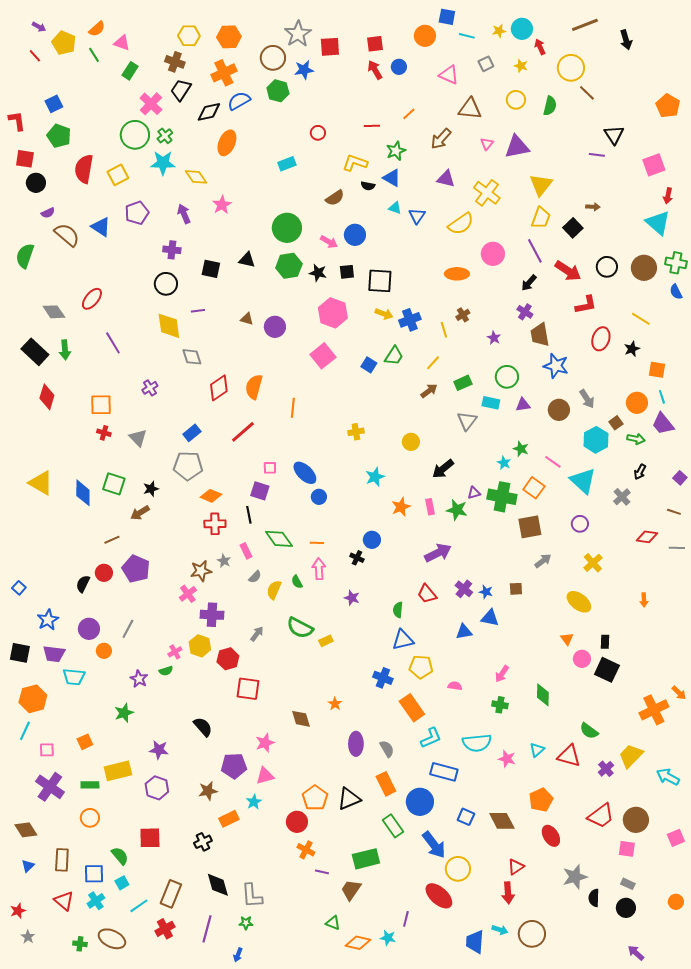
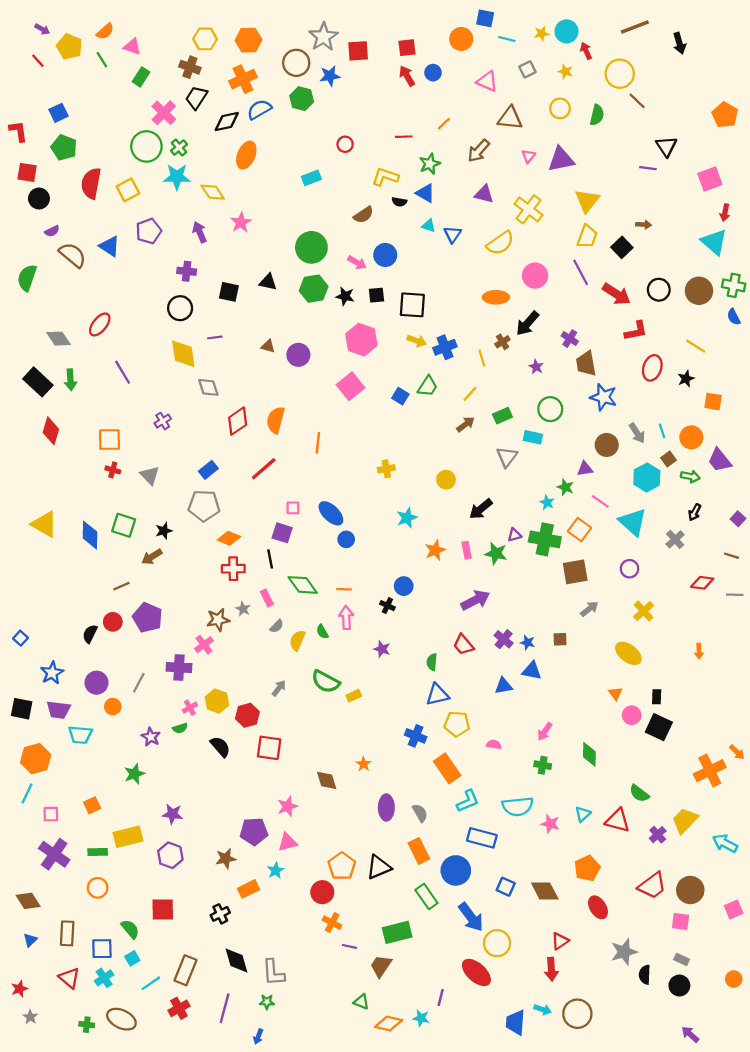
black arrow: (529, 283) -> (527, 323), moved, size x1.4
cyan line: (662, 397) -> (662, 431), moved
purple triangle: (523, 405) -> (585, 469), moved
purple cross: (212, 615) -> (179, 667), moved
black semicircle: (203, 727) -> (220, 747), moved

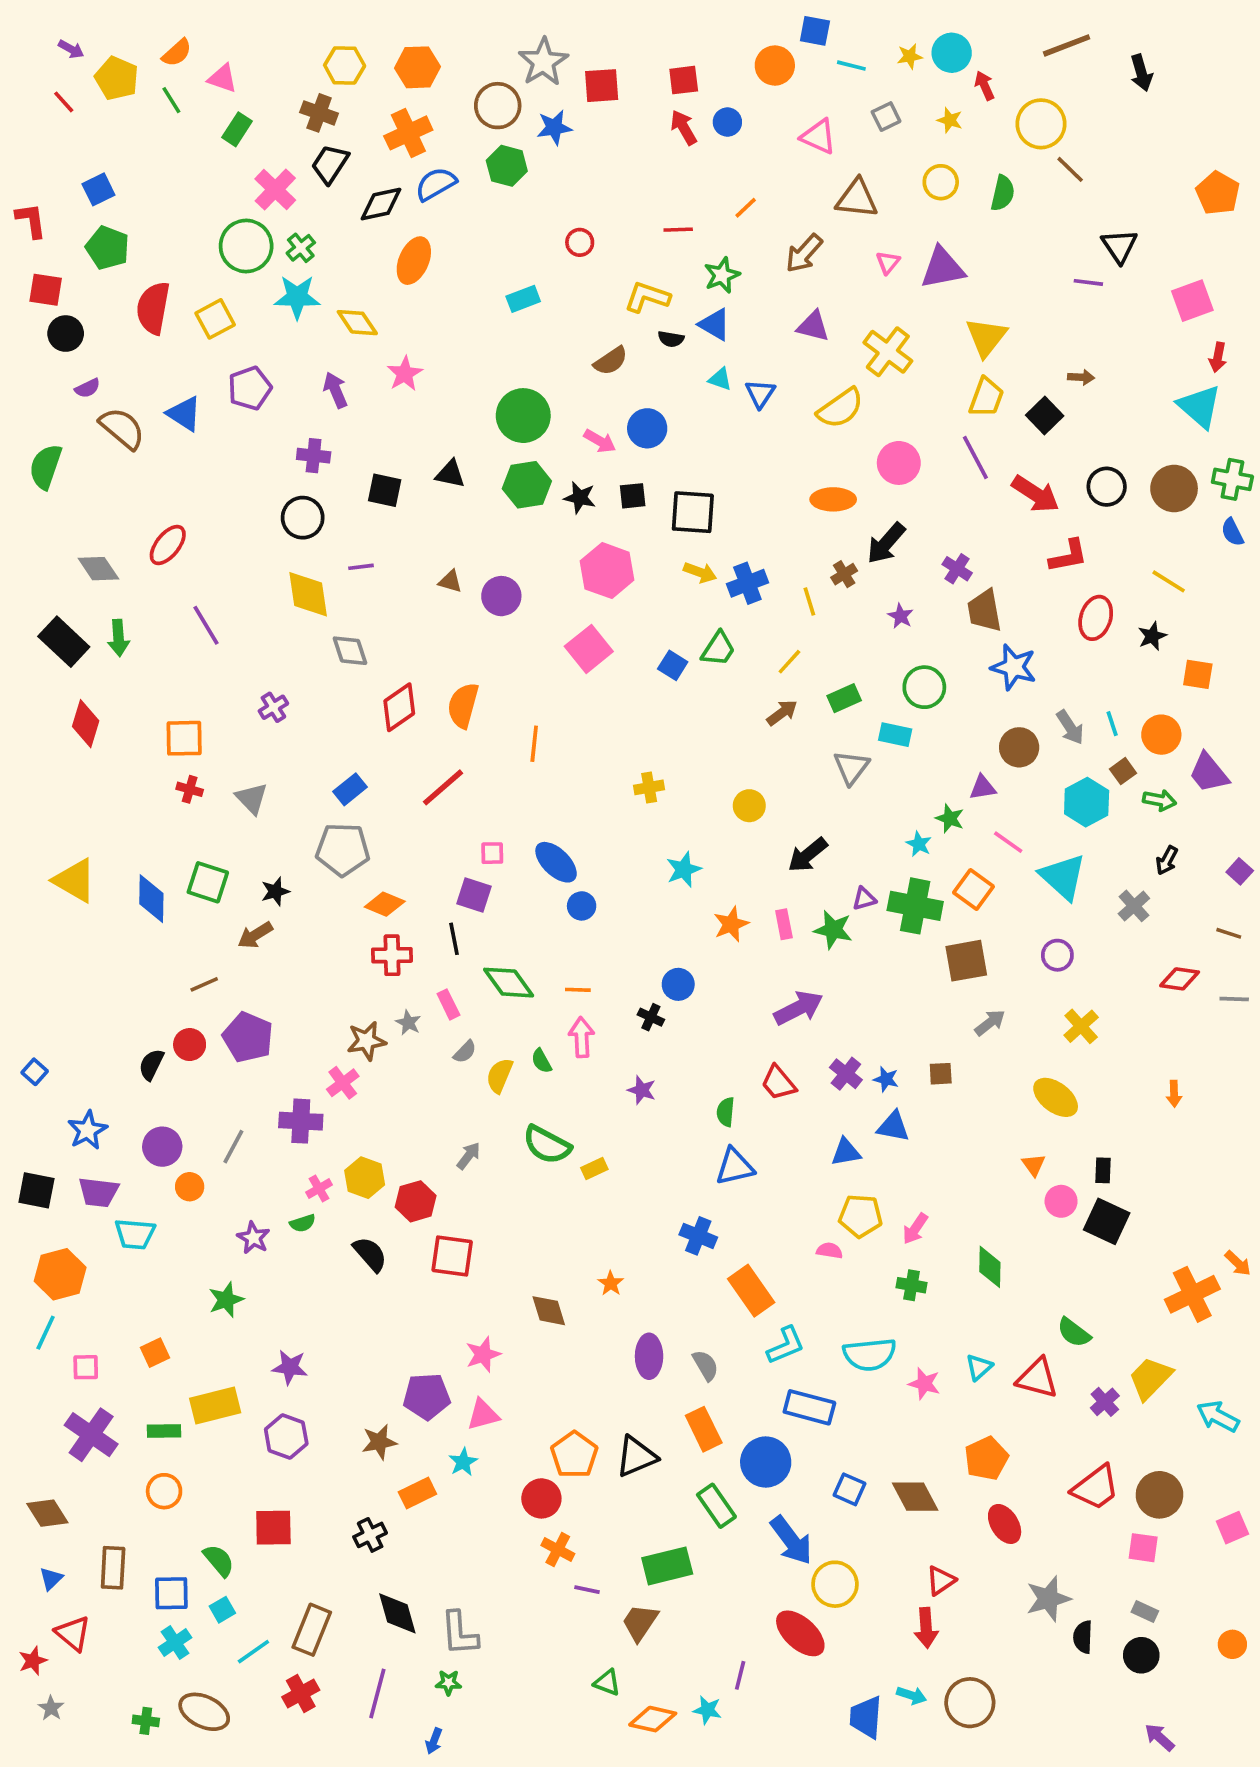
yellow pentagon: (457, 724) -> (860, 1216), moved
red triangle: (69, 978) -> (73, 1633), moved

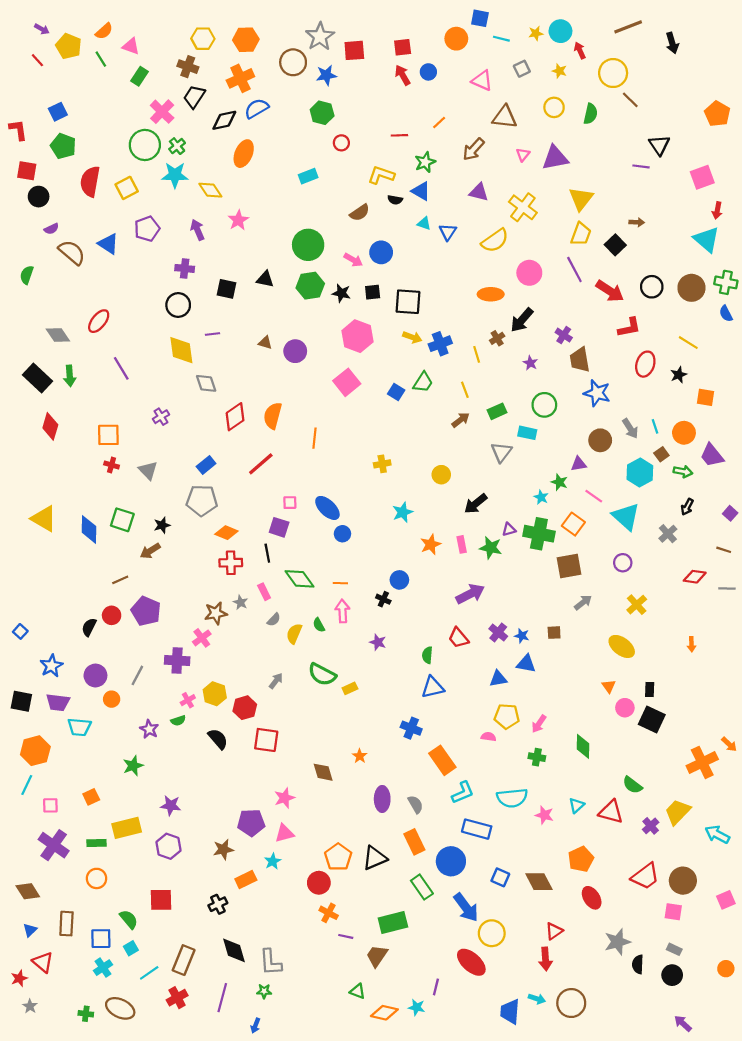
green hexagon: (507, 166) -> (322, 113), moved
green semicircle: (46, 467) -> (27, 275), size x0.7
yellow line: (789, 662) -> (465, 390), turned -63

